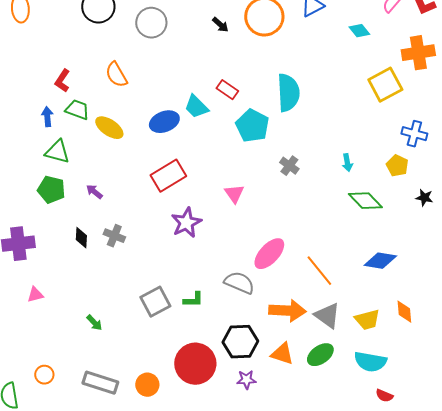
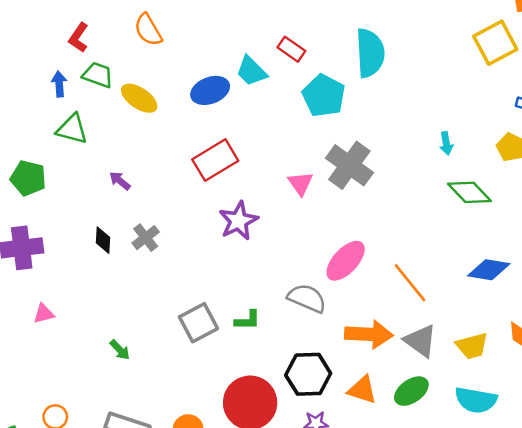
gray cross: (289, 166) -> (349, 165), moved, size x1.8
green pentagon: (51, 190) -> (28, 178), moved
gray cross: (114, 236) -> (146, 238), turned 30

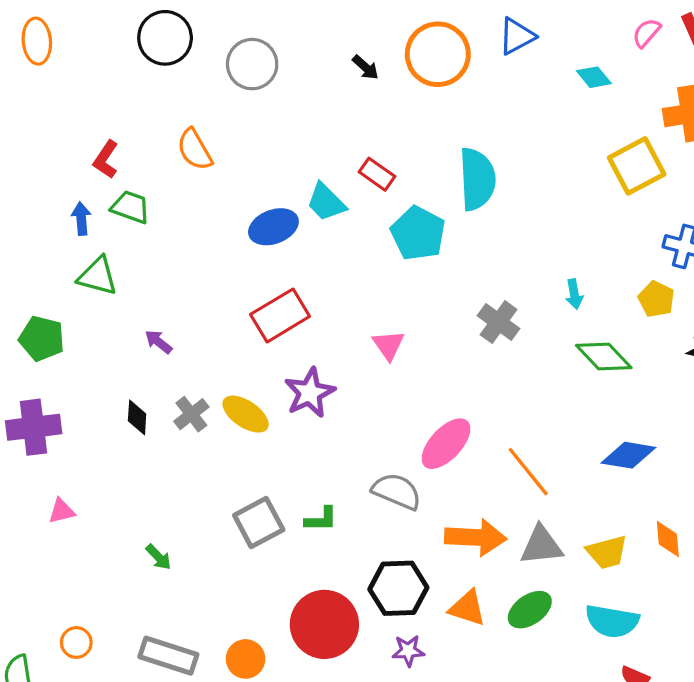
yellow ellipse: (139, 98) -> (246, 414), moved
gray cross: (349, 165) -> (499, 322), moved, size x0.7
gray triangle: (420, 341) -> (541, 546), turned -42

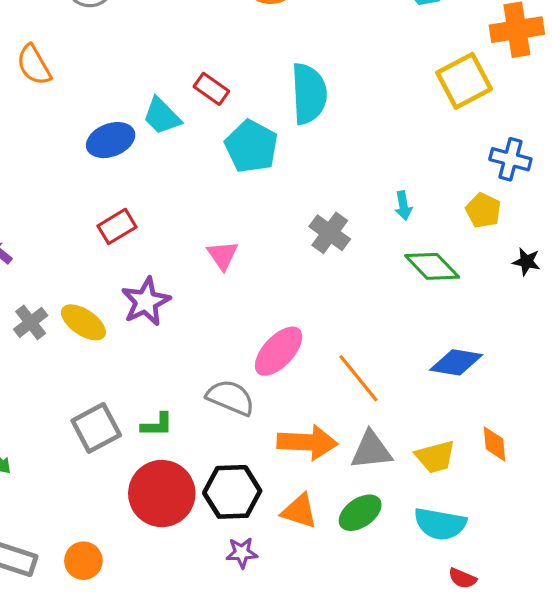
red rectangle: (280, 315) -> (117, 226), size x0.7
red circle: (324, 624) -> (162, 494), moved

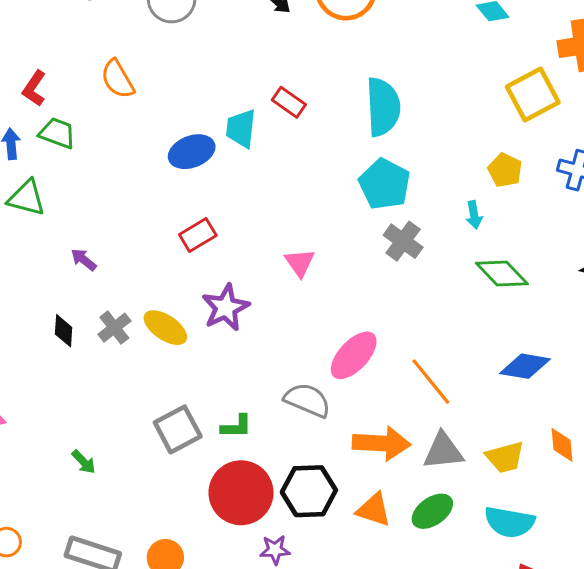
cyan trapezoid: (162, 116) -> (241, 128), turned 51
cyan pentagon: (251, 146) -> (385, 184), moved
yellow pentagon: (483, 210) -> (505, 170), moved
purple star: (242, 553) -> (275, 550), moved

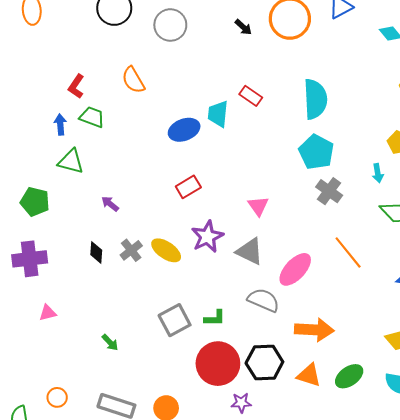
orange line: (431, 382) -> (348, 252), moved
gray triangle: (443, 451) -> (250, 251), moved, turned 32

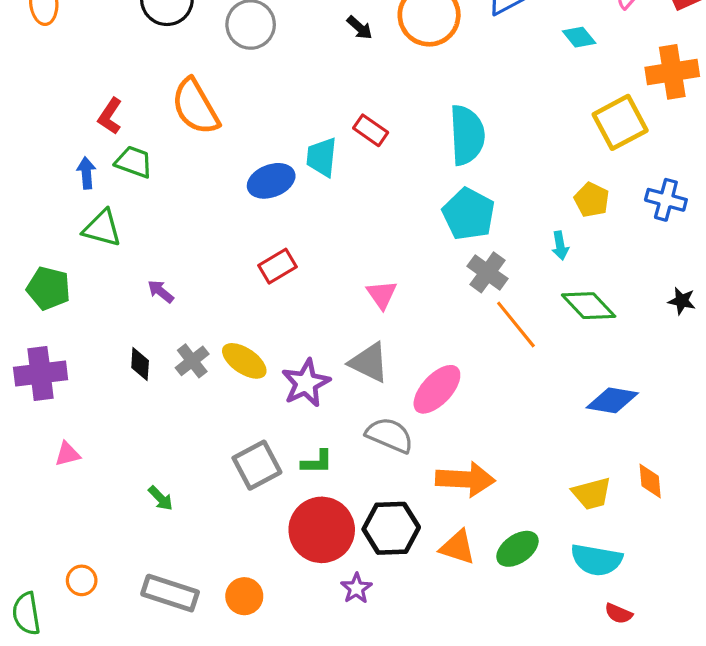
orange semicircle: (133, 80) -> (195, 107), size x1.4
purple star: (207, 237) -> (306, 383), moved
orange line: (348, 252) -> (516, 325), moved
purple star: (241, 403) -> (356, 588), turned -30

